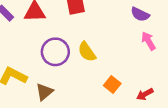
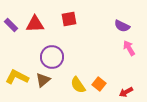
yellow semicircle: (87, 52) -> (78, 85), moved
brown triangle: (44, 92) -> (43, 80), moved

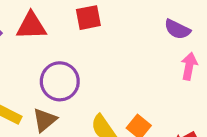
pink arrow: (129, 48) -> (189, 66), turned 42

